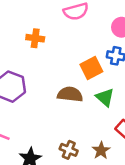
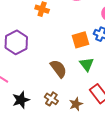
brown semicircle: (70, 94) -> (58, 69), moved, turned 36

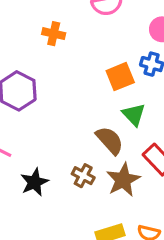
brown semicircle: (58, 69) -> (110, 140), moved
brown star: (76, 104) -> (123, 180), size x1.5

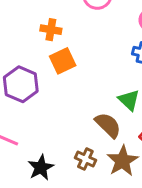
orange square: (120, 77) -> (63, 61), moved

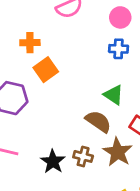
black star: (41, 168) -> (53, 162), moved

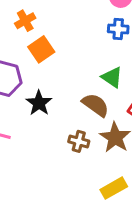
orange cross: (30, 43) -> (25, 21), turned -30
black star: (53, 162) -> (39, 103), moved

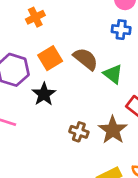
orange square: (41, 49) -> (50, 58), moved
brown semicircle: (95, 105) -> (86, 59), moved

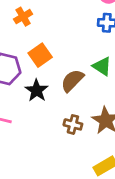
brown semicircle: (86, 59) -> (72, 81), moved, turned -80

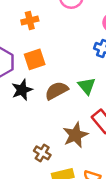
brown cross: (73, 124) -> (42, 153), moved

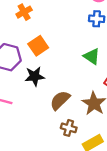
black star: (22, 90) -> (35, 76), turned 30
brown semicircle: (56, 91) -> (60, 100), moved

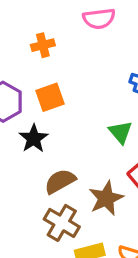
black star: (35, 76) -> (34, 138), turned 30
brown cross: (69, 128) -> (62, 223), size x1.5

